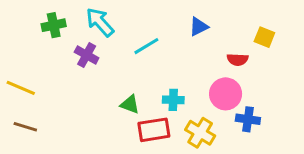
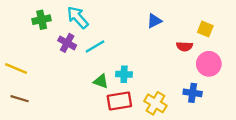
cyan line: (146, 46) -> (95, 46), moved
pink circle: (226, 94) -> (209, 64), moved
cyan cross: (173, 100) -> (124, 74), moved

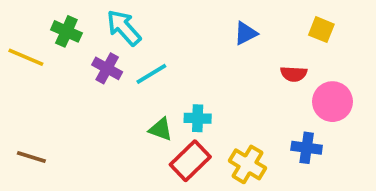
green cross: (42, 20) -> (66, 31), turned 36
yellow square: (205, 29) -> (321, 30), moved
yellow line: (16, 68) -> (26, 57), moved
red rectangle: (119, 101) -> (190, 161), turned -35

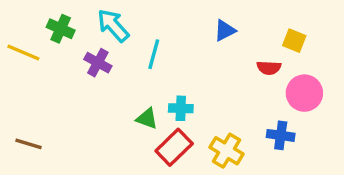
yellow square: (321, 30) -> (294, 41), moved
cyan line: (151, 74) -> (154, 54), moved, turned -44

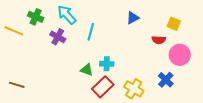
blue cross: (281, 135) -> (166, 80), turned 35

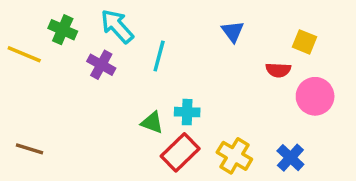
blue triangle: (133, 18) -> (233, 31), turned -40
blue cross: (166, 80) -> (290, 158), moved

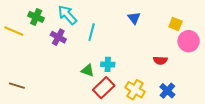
red semicircle: (278, 70) -> (160, 60), moved
pink circle: (315, 96) -> (189, 41), moved

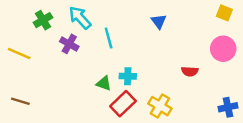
green cross: (36, 17) -> (43, 20), turned 35
yellow square: (175, 24) -> (224, 13), moved
yellow line: (14, 31) -> (19, 54), moved
cyan line: (92, 32) -> (109, 38), turned -30
blue cross: (167, 91) -> (228, 107), moved, turned 35

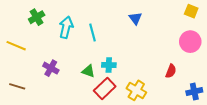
cyan arrow: (80, 18) -> (66, 27), moved, turned 55
purple cross: (69, 44) -> (51, 68), moved
red semicircle: (190, 71) -> (171, 71), moved, turned -72

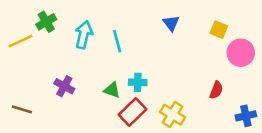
yellow square: (191, 11) -> (219, 30), moved
yellow line: (16, 46) -> (20, 41), moved, turned -48

